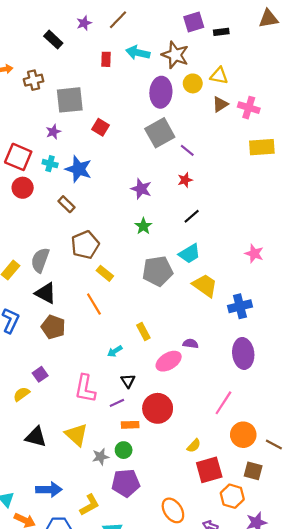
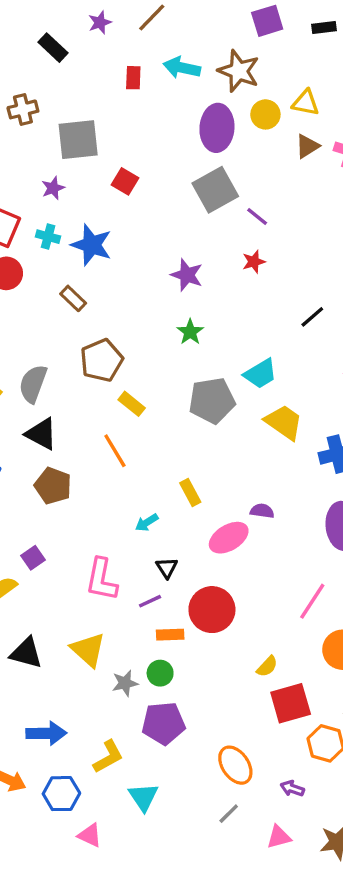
black rectangle: (221, 32) -> (324, 28), moved
black line: (192, 216) -> (312, 317), moved

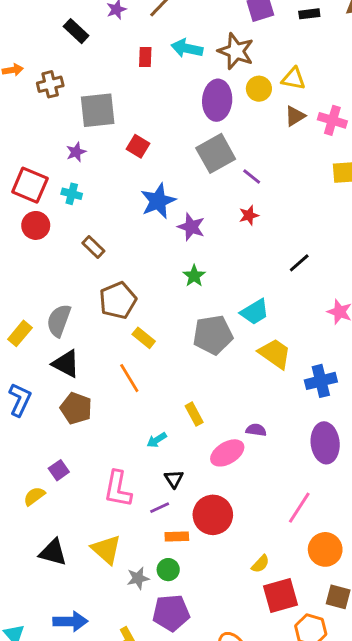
blue star: (92, 245) -> (158, 201), moved, turned 30

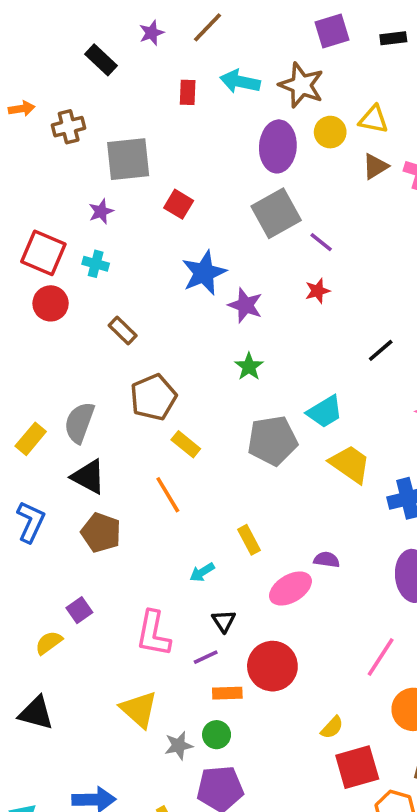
black triangle: (53, 552) -> (36, 713), moved

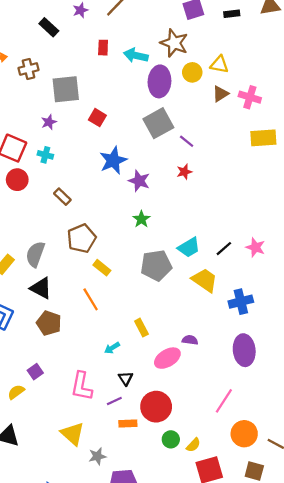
cyan arrow: (240, 82) -> (136, 55), moved
black line: (381, 350) -> (224, 249), moved
green circle: (217, 735) -> (171, 439), moved

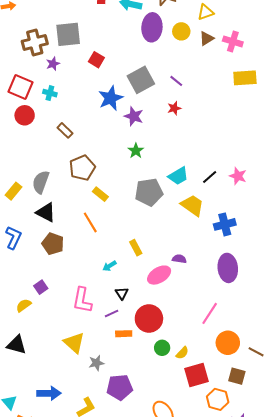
yellow triangle: (219, 64) -> (206, 12), turned -30
brown cross: (29, 69) -> (35, 43), moved, size x1.4
yellow circle: (192, 72) -> (181, 31), moved
gray square: (158, 123) -> (141, 80), moved

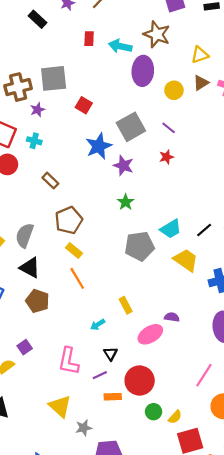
yellow circle: (181, 31) -> (174, 90), moved
yellow rectangle: (100, 194) -> (74, 250), moved

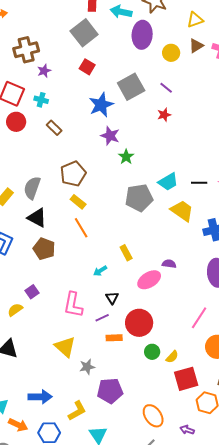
gray square: (54, 78) -> (84, 33), moved, turned -32
purple star: (123, 166) -> (110, 136), moved
brown rectangle: (50, 181) -> (54, 128), moved
black line: (204, 230) -> (199, 183), turned 42

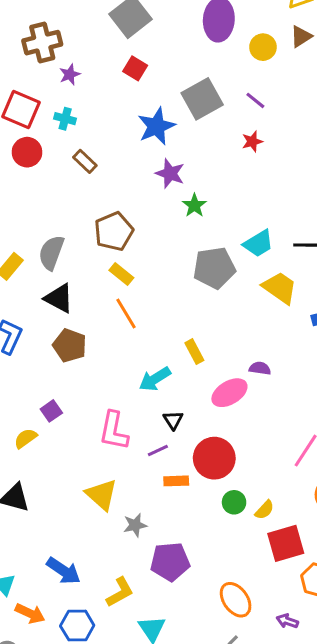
cyan arrow: (100, 271) -> (155, 379), size x1.5
blue arrow: (40, 397) -> (64, 571), turned 35

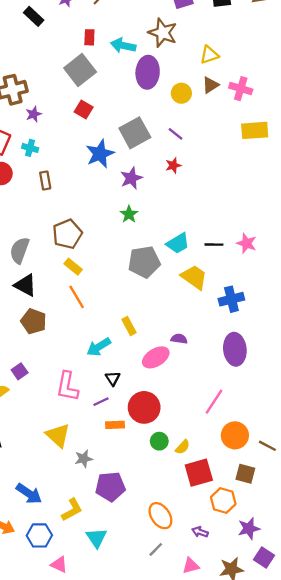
brown rectangle: (85, 161) -> (45, 180), turned 36
purple star: (170, 173) -> (131, 178), moved, turned 30

